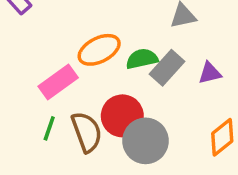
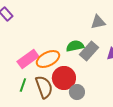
orange ellipse: (99, 50) -> (48, 59), moved
gray circle: (146, 141) -> (77, 92), size x0.6

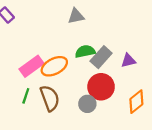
gray triangle: (98, 22) -> (76, 16), moved
red circle: (64, 78) -> (101, 87), moved

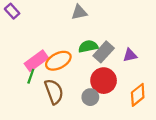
green line: (26, 96) -> (31, 76), moved

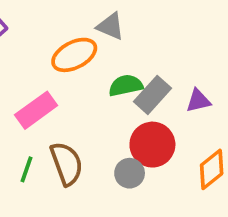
gray triangle: (79, 12) -> (110, 26), turned 35
orange ellipse: (58, 61) -> (74, 55), moved
green line: (31, 76) -> (27, 169), moved

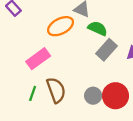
green semicircle: (126, 85) -> (98, 28), moved, turned 36
red circle: (152, 145) -> (115, 96), moved

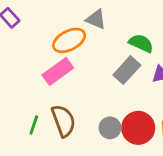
green semicircle: (98, 28) -> (141, 43), moved
pink rectangle: (38, 59) -> (58, 71), moved

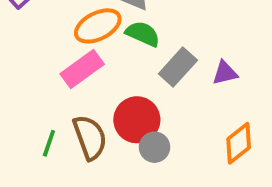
green semicircle: (141, 43) -> (143, 34), moved
red circle: (138, 128) -> (137, 120), moved

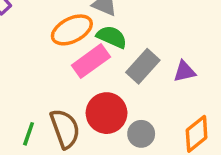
pink rectangle: (82, 69) -> (91, 61), moved
gray circle: (154, 147) -> (141, 134), moved

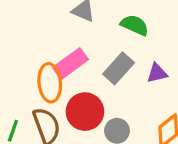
orange ellipse: (72, 30) -> (50, 83), moved, turned -69
green semicircle: (112, 37) -> (135, 25), moved

